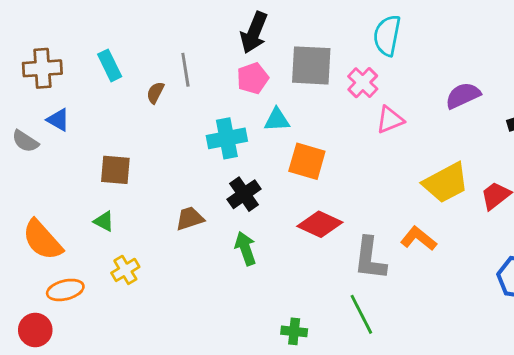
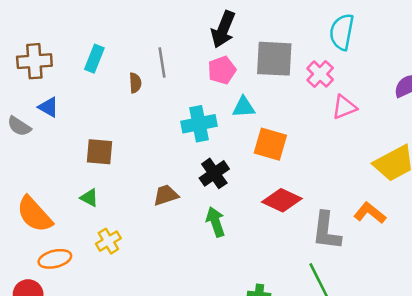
cyan rectangle: (110, 65) -> (94, 59), turned 48
brown semicircle: (155, 93) -> (135, 83), turned 150

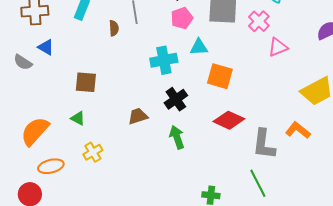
orange semicircle: (34, 214) -> (35, 131), turned 84

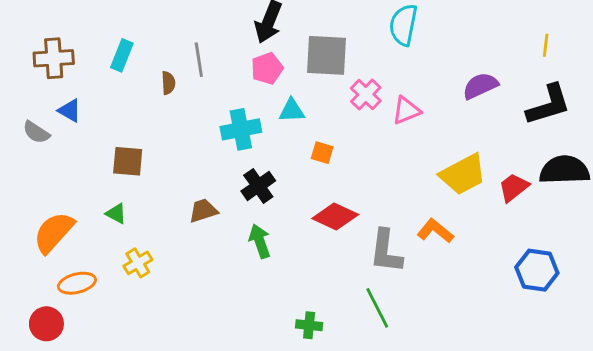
pink cross: (259, 21) -> (366, 95), moved
orange square: (220, 76) -> (322, 153), size x0.6

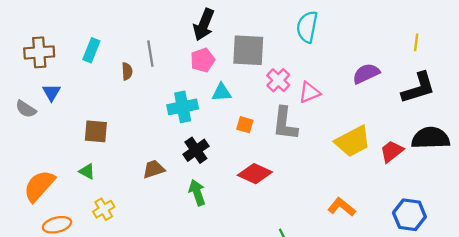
blue triangle: (70, 111) -> (51, 92), turned 30
orange L-shape: (435, 231) -> (342, 207), moved
gray L-shape: (386, 251) -> (285, 124), moved

